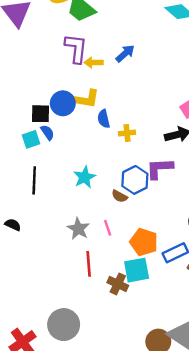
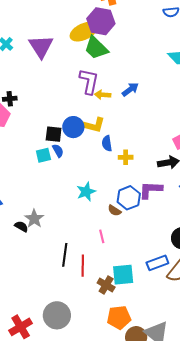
black line: (34, 180) -> (65, 255), moved
gray star: (78, 229) -> (34, 219), moved
orange pentagon: (144, 242) -> (119, 317), moved, turned -30

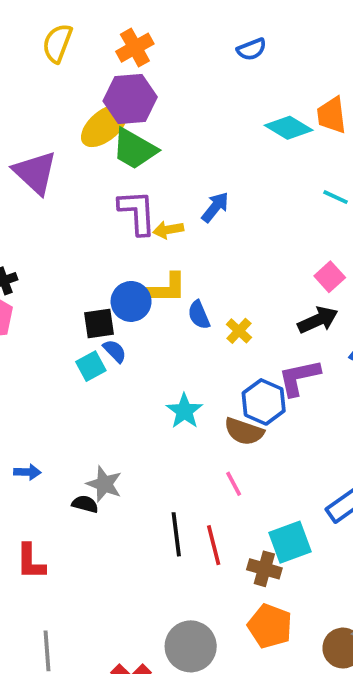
yellow cross: (126, 157) -> (239, 331), turned -32
brown semicircle: (114, 210) -> (244, 431), size x1.5
orange pentagon: (119, 317) -> (270, 626), moved, turned -30

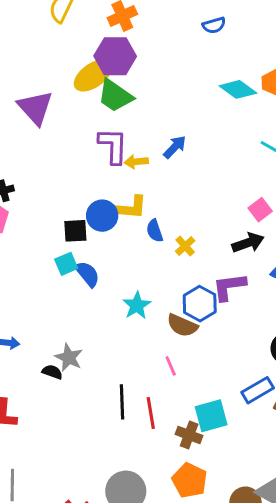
blue semicircle: (115, 351) -> (87, 274), moved, size x1.4

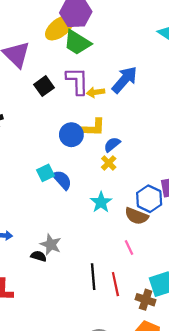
blue arrow: (175, 147) -> (125, 80), size x1.5
black square: (75, 231) -> (44, 86), moved, turned -30
blue semicircle: (155, 231) -> (112, 144), turned 72
yellow cross: (185, 246) -> (109, 163), moved

